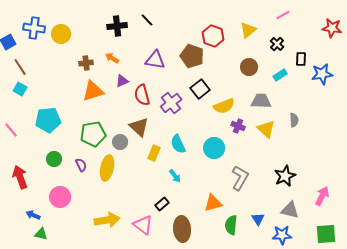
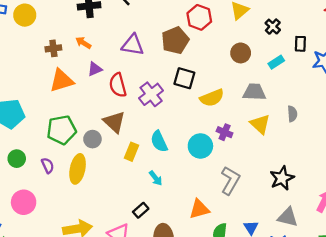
brown pentagon: (192, 56) -> (175, 40), turned 30
black square: (200, 89) -> (184, 78), turned -36
purple cross: (238, 126) -> (225, 132), moved

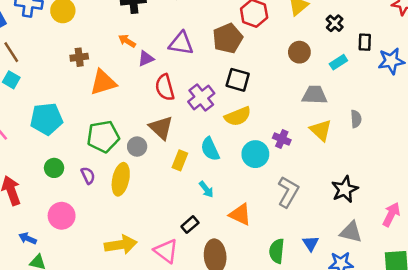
brown cross: (53, 48) -> (79, 57), moved
purple triangle: (95, 69) -> (146, 58), moved
yellow semicircle: (212, 98) -> (238, 116), moved
orange triangle: (199, 209) -> (240, 214), moved, turned 40

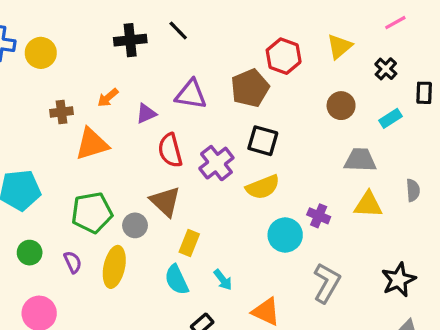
orange arrow: (127, 41) -> (108, 98), moved, turned -72
yellow triangle: (321, 130) -> (368, 205), turned -40
cyan semicircle: (210, 149) -> (177, 280), moved

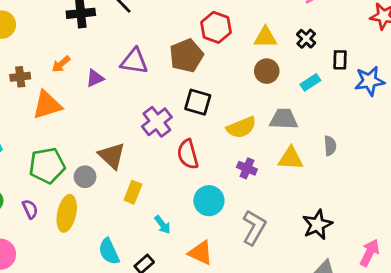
yellow triangle: (339, 46) -> (265, 37), moved, turned 40
red semicircle: (170, 150) -> (188, 154), moved
yellow semicircle: (263, 187) -> (241, 127), moved
cyan circle: (285, 235) -> (209, 201), moved
cyan semicircle: (177, 280) -> (109, 251), moved

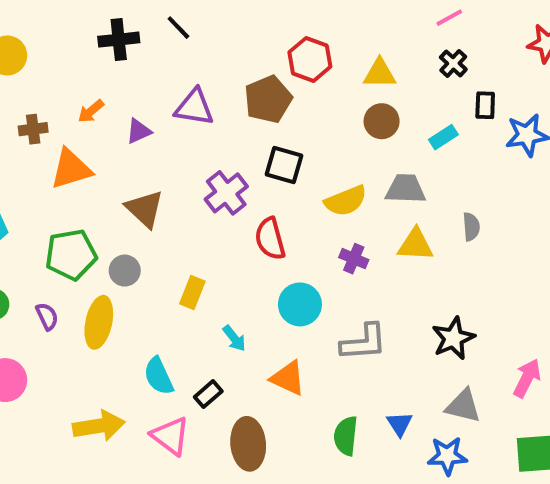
black cross: (306, 39) -> (453, 63), moved
brown triangle: (112, 156) -> (145, 209), moved
gray L-shape: (254, 227) -> (364, 342), turned 56

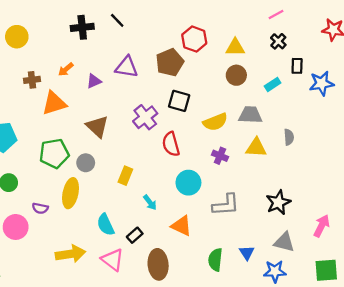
purple semicircle: (47, 316) -> (40, 208), moved, turned 126

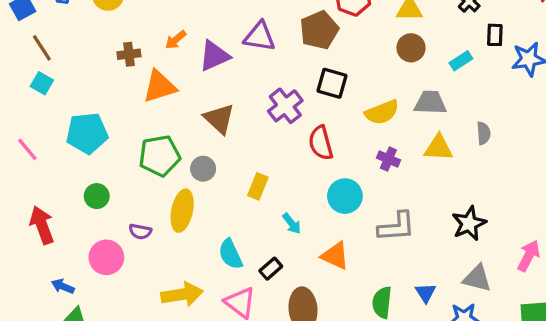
purple triangle: (94, 81) -> (214, 56), size x1.5

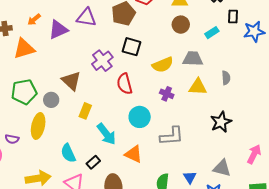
brown triangle: (219, 119) -> (71, 81), moved
cyan arrow: (292, 223) -> (106, 134), size x1.6
black star: (469, 223) -> (221, 122), moved

